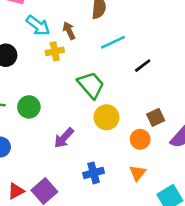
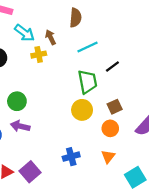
green trapezoid: (91, 85) -> (87, 82), moved, turned 30
brown square: (156, 117) -> (115, 107), moved
purple arrow: (64, 138) -> (20, 126), moved, turned 60

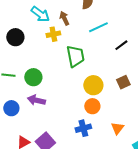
green trapezoid: (87, 82) -> (75, 56), moved
orange circle: (110, 128) -> (92, 106), moved

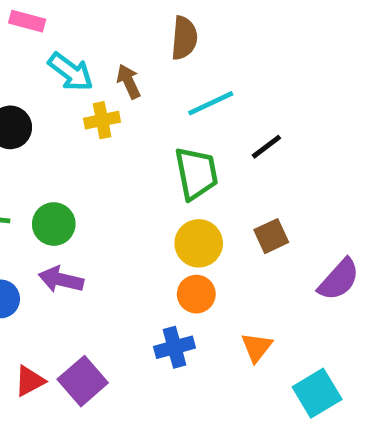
green trapezoid: (75, 56) -> (196, 173), moved

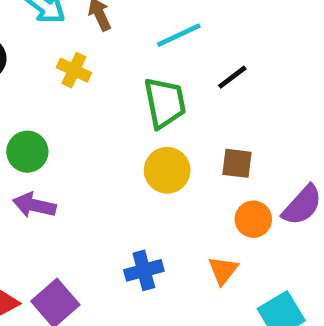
yellow cross: (102, 120) -> (74, 70), moved, turned 36
brown square: (271, 236) -> (237, 163), turned 32
orange circle: (196, 294) -> (253, 219), moved

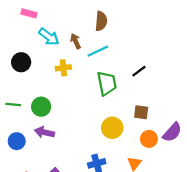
cyan line: (179, 35) -> (98, 51), moved
yellow cross: (74, 70) -> (63, 68), turned -32
yellow circle: (167, 170) -> (112, 128), moved

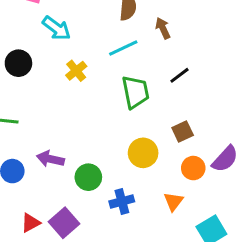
brown arrow: (76, 41) -> (163, 28), moved
yellow cross: (63, 68) -> (76, 71), turned -32
green circle: (41, 107) -> (88, 177), moved
brown square: (141, 112) -> (183, 132), turned -32

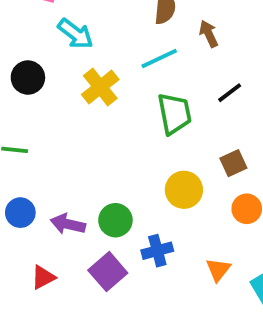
yellow cross: (76, 71) -> (100, 87), size x1.4
purple arrow: (50, 159) -> (68, 224), moved
orange triangle: (173, 201) -> (218, 270), moved
purple square: (64, 223) -> (108, 272), moved

